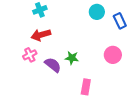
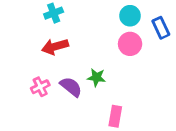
pink cross: (30, 55) -> (40, 87), moved
pink circle: (113, 55) -> (130, 44), moved

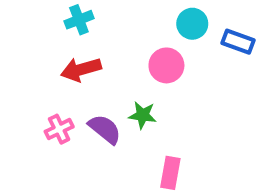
blue rectangle: (161, 28) -> (238, 42), turned -45
pink circle: (130, 44) -> (166, 65), moved

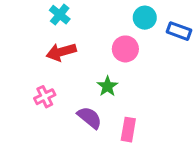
cyan cross: (79, 20) -> (60, 15), turned -30
green star: (143, 115) -> (107, 86), turned 30
purple semicircle: (105, 129) -> (90, 118), moved

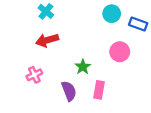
pink circle: (125, 49) -> (120, 52), moved
purple semicircle: (90, 118) -> (69, 91), turned 30
pink rectangle: (128, 130) -> (99, 90), moved

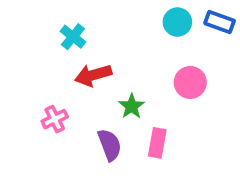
cyan cross: (46, 11) -> (73, 37), moved
blue rectangle: (138, 24) -> (220, 22), moved
red arrow: (47, 40) -> (93, 75), moved

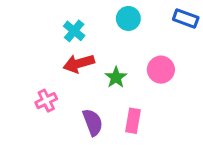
cyan circle: (177, 22) -> (128, 18), moved
cyan cross: (73, 37) -> (74, 31), moved
green star: (132, 106) -> (116, 77), moved

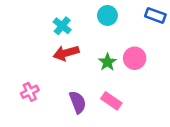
green star: (116, 77) -> (107, 62), moved
pink cross: (46, 101) -> (30, 92), moved
pink rectangle: (133, 121) -> (111, 101), turned -66

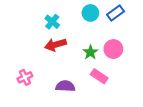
blue rectangle: (155, 15) -> (116, 13), moved, turned -56
pink rectangle: (111, 101) -> (99, 76), moved
purple semicircle: (78, 102) -> (65, 86), turned -66

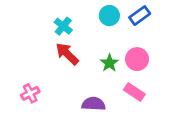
red arrow: (55, 45) -> (67, 54), turned 60
pink rectangle: (99, 76) -> (134, 92), moved
purple semicircle: (65, 86) -> (94, 104), moved

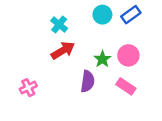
red arrow: (67, 54) -> (63, 50), turned 105
purple semicircle: (94, 104) -> (88, 81), moved, turned 95

